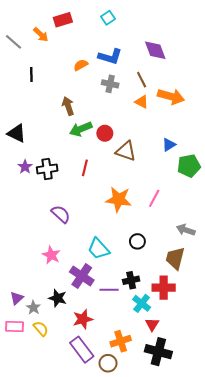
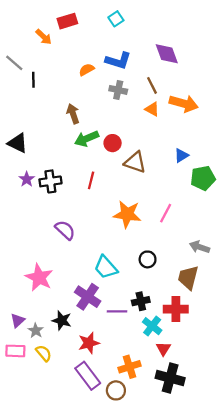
gray line: (13, 42) -> (14, 63), moved
pink star: (51, 255) -> (39, 277), moved, size x1.4

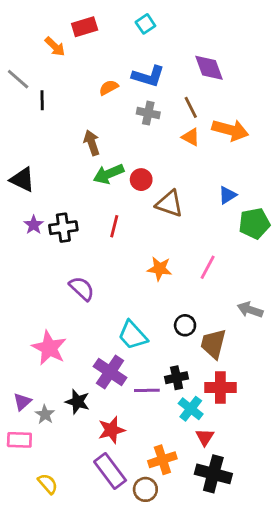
orange star: (127, 214) -> (160, 269), size x0.7
brown trapezoid: (188, 277) -> (213, 344), moved
yellow semicircle: (44, 353) -> (48, 484), moved

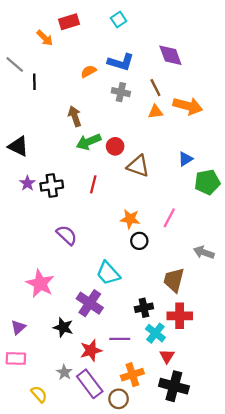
orange triangle: (191, 137) -> (155, 112), turned -35
black circle: (185, 325) -> (139, 241), moved
purple line: (147, 390) -> (120, 339), moved
gray star: (45, 414) -> (64, 372), moved

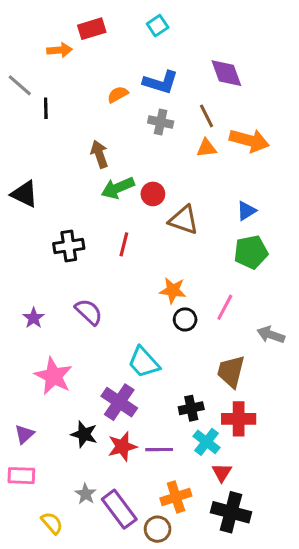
orange arrow: (45, 38) -> (60, 50), turned -48
green pentagon: (207, 182) -> (251, 252), moved
purple star: (27, 183) -> (34, 318), moved
pink line: (169, 218) -> (225, 307), moved
red star: (91, 350) -> (122, 446), moved

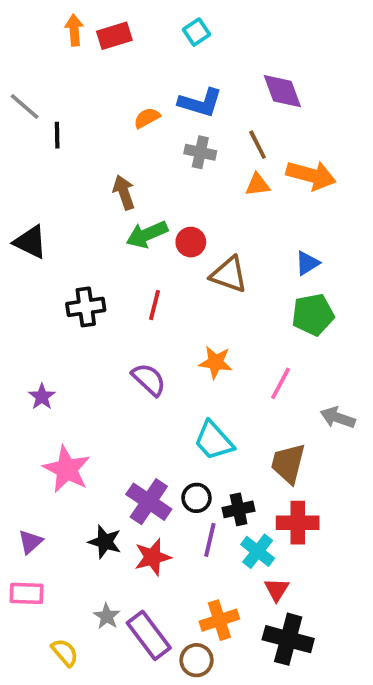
orange arrow: (60, 50) -> (74, 30), moved, turned -90
purple semicircle: (89, 312) -> (149, 380), moved
black circle: (185, 319) -> (197, 498), moved
cyan trapezoid: (144, 362) -> (214, 441), moved
purple line: (159, 450) -> (210, 540), moved, turned -76

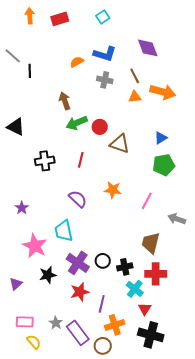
orange arrow: (74, 30) -> (30, 16), moved
cyan trapezoid: (214, 441) -> (64, 231), moved, turned 30
purple line: (210, 540) -> (102, 304), moved
black star: (105, 542) -> (48, 275), moved, turned -30
pink rectangle: (27, 593) -> (25, 322), moved

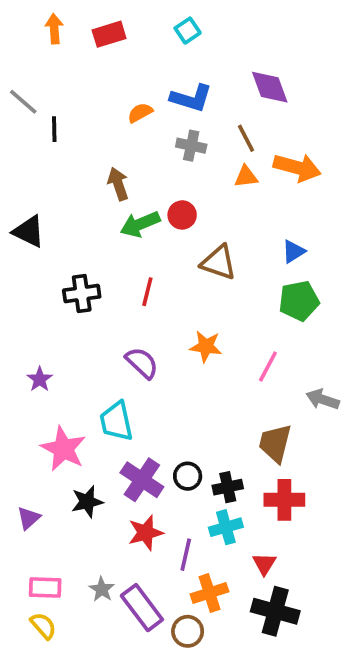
red circle: (100, 127) -> (182, 215), moved
cyan cross: (135, 289) -> (226, 527), moved, turned 36
yellow semicircle: (34, 342) -> (43, 626), moved

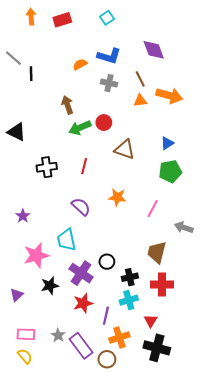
pink star: (63, 449) -> (36, 255), turned 30
black circle: (188, 476) -> (107, 262), moved

